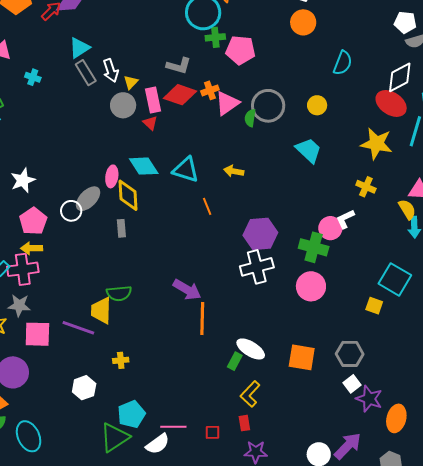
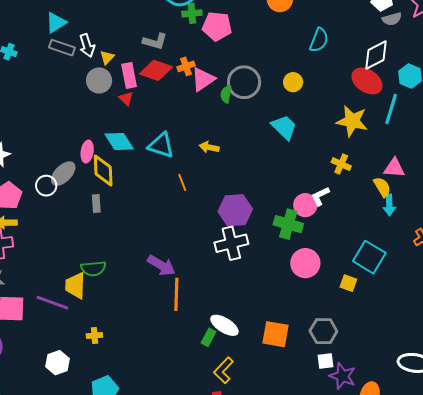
gray rectangle: (86, 73) -> (62, 48), turned -40
pink circle: (311, 286) -> (305, 263), moved
white square: (352, 384) -> (326, 361), turned 30

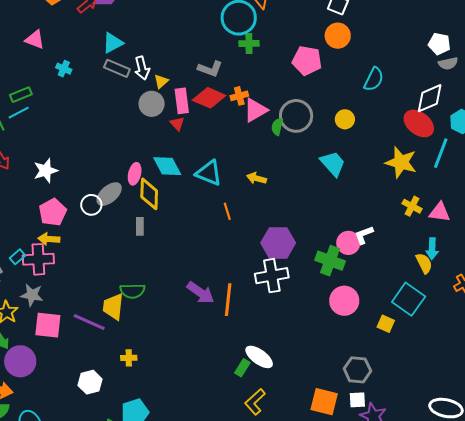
pink pentagon: (217, 26) -> (307, 61), moved
yellow cross: (341, 164) -> (412, 206), moved
yellow semicircle: (382, 187) -> (424, 263), moved
orange line: (176, 294) -> (228, 300), moved
orange square: (275, 334) -> (324, 402), moved

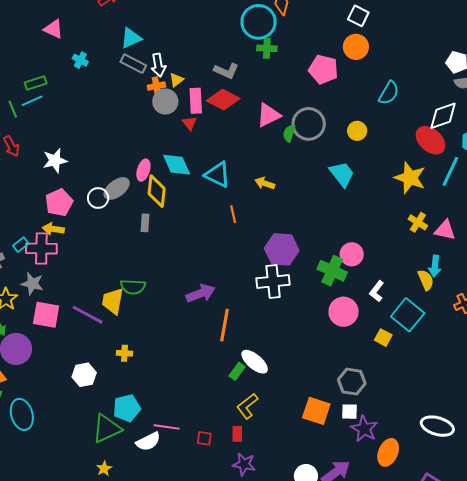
orange cross: (239, 96) -> (156, 86), moved
white L-shape: (364, 235) -> (377, 291), moved, turned -35
purple arrow: (200, 293) -> (201, 293), turned -60
orange line: (228, 300) -> (224, 325), moved

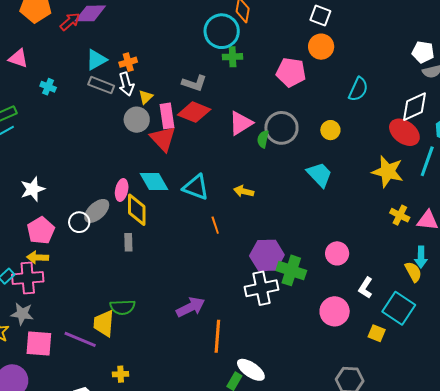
orange cross: (156, 86) -> (128, 62), moved
red triangle: (190, 123) -> (163, 139), size x1.8
green cross: (332, 271) -> (291, 270), moved

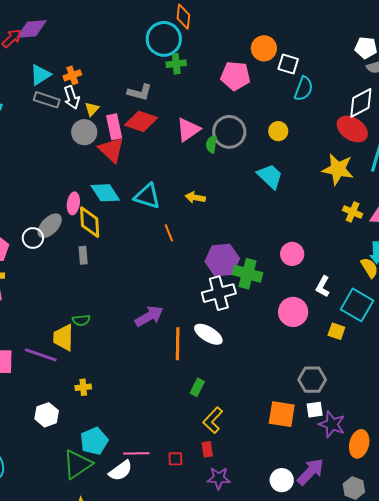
white square: (320, 15) -> (288, 64), moved
green semicircle: (123, 307) -> (81, 320), size x0.7
white ellipse: (251, 370) -> (208, 334), moved

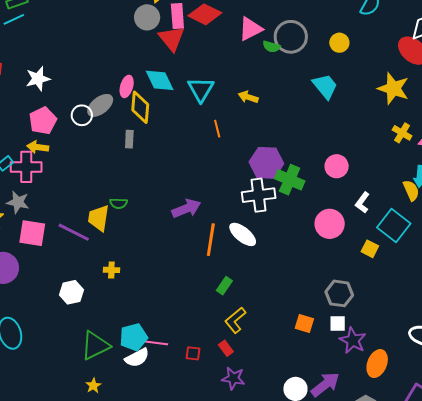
green semicircle: (211, 144) -> (271, 47), turned -90
cyan triangle: (147, 196) -> (201, 89), turned 36
orange square: (282, 414) -> (304, 324), size x0.7
cyan pentagon: (94, 441) -> (134, 337), moved
red rectangle: (207, 449) -> (226, 348), turned -35

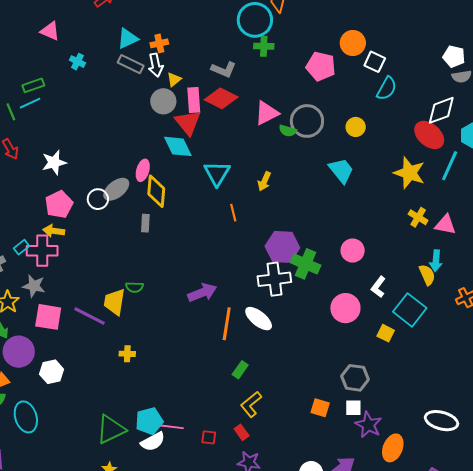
cyan diamond: (160, 80) -> (178, 146), moved
yellow arrow: (248, 97) -> (264, 181), turned -84
white hexagon: (71, 292) -> (52, 372), moved

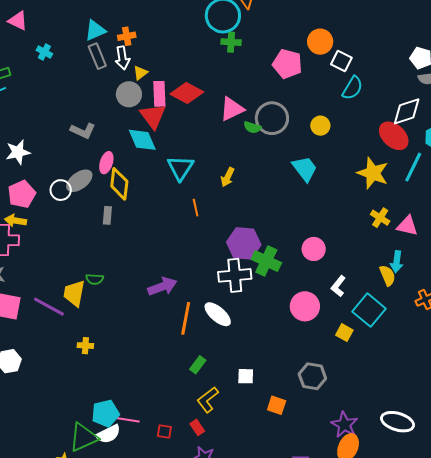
gray rectangle: (131, 64) -> (97, 56), turned 40
gray L-shape: (224, 69) -> (83, 131), moved
white square: (353, 408) -> (246, 376), moved
purple star: (368, 425) -> (344, 425), moved
green triangle: (111, 429) -> (84, 437), moved

